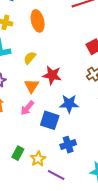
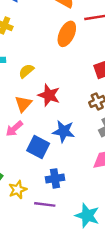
orange ellipse: (38, 21) -> (67, 34), moved, turned 30
purple line: (56, 175) -> (45, 204), moved, turned -30

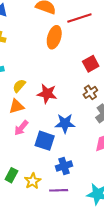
yellow semicircle: (26, 71) -> (19, 86), moved
orange triangle: (23, 104) -> (16, 106), moved, turned 42

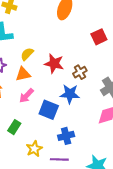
brown cross: (90, 92) -> (80, 72), moved
green rectangle: (11, 175) -> (14, 127), moved

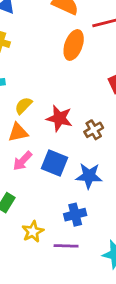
blue star: (70, 94) -> (89, 176), moved
blue square: (49, 110) -> (54, 163), moved

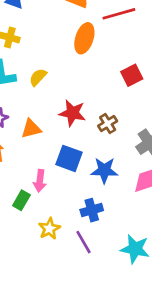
yellow semicircle: (23, 106) -> (38, 77), moved
pink arrow: (22, 161) -> (40, 181), moved, turned -35
purple line: (66, 246) -> (84, 242), turned 60

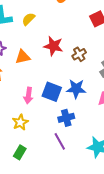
blue square: (69, 158) -> (52, 92), moved
green rectangle: (21, 200) -> (20, 152), moved
yellow star: (49, 229) -> (20, 122), moved

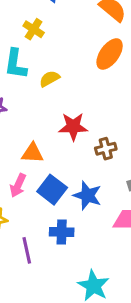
red star: (53, 46) -> (73, 127), turned -30
orange triangle: (23, 57) -> (32, 153), moved
purple line: (60, 141) -> (27, 250), moved

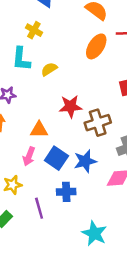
brown cross: (106, 149) -> (98, 123), size x1.5
blue star: (87, 195) -> (85, 161), turned -30

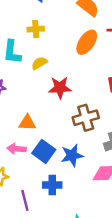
yellow cross: (34, 30) -> (36, 29), moved, turned -35
red star: (70, 106) -> (60, 88), moved
pink arrow: (29, 156) -> (16, 149), turned 72

